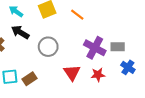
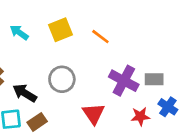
black arrow: (20, 32) -> (25, 93), moved
red star: (98, 75) -> (140, 116), moved

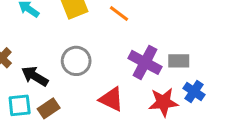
red triangle: (94, 114) -> (111, 99), turned -30
red star: (140, 116) -> (163, 102), size x1.4

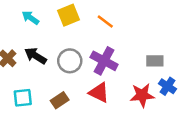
purple cross: (145, 62) -> (104, 61), moved
black arrow: (35, 76) -> (36, 56), moved
brown rectangle: (49, 108) -> (60, 100), moved

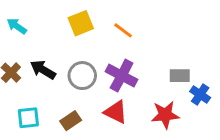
cyan arrow: (30, 18) -> (17, 26), moved
blue cross: (168, 86) -> (200, 94), moved

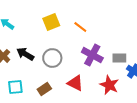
purple cross: (122, 76) -> (92, 55), moved
red star: (165, 115) -> (109, 85), turned 30

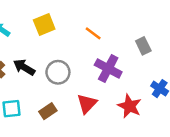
yellow square: (51, 22) -> (44, 25), moved
gray rectangle: (119, 58) -> (143, 46), moved, turned 64
red triangle: (75, 83) -> (87, 104), turned 48

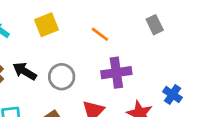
gray rectangle: (143, 46) -> (155, 25), moved
purple cross: (108, 68) -> (116, 73), turned -36

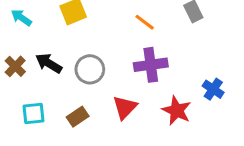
orange line: (100, 34) -> (145, 22), moved

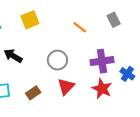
purple cross: (151, 65) -> (102, 61), moved
gray circle: (90, 69) -> (57, 60), moved

